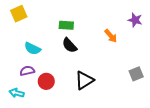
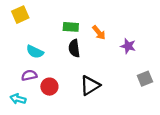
purple star: (135, 20) -> (128, 46), moved
orange arrow: (111, 36) -> (99, 33), moved
black semicircle: (70, 45) -> (74, 48), turned 35

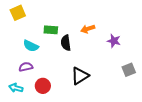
green rectangle: (71, 27) -> (51, 30), moved
orange arrow: (99, 33) -> (88, 29), turned 112
red circle: (49, 87) -> (43, 86), moved

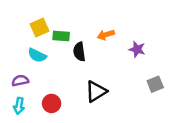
yellow square: (18, 13) -> (40, 28), moved
purple semicircle: (26, 67) -> (20, 81), moved
cyan arrow: (16, 88) -> (19, 106), turned -96

